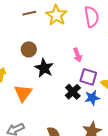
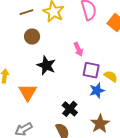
brown circle: (29, 49) -> (32, 37), moved
black cross: (73, 92) -> (70, 109), moved

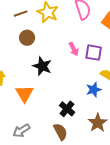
purple square: (91, 70) -> (94, 53), moved

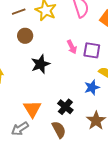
black star: (42, 66) -> (40, 64), turned 30
orange triangle: (24, 94) -> (32, 109), moved

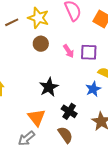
brown circle: (25, 36) -> (41, 44), moved
black star: (40, 64) -> (49, 87), moved

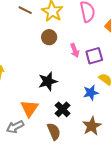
brown line: (12, 22) -> (25, 10), turned 40
purple square: (89, 52) -> (94, 56), turned -30

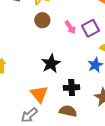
black cross: (63, 109) -> (72, 88), turned -35
brown semicircle: (54, 131) -> (68, 111), turned -42

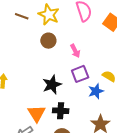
purple square: (90, 28) -> (80, 74), moved
black cross: (72, 88) -> (61, 111), moved

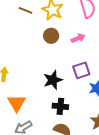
pink arrow: (75, 51) -> (78, 38), moved, turned -88
orange triangle: (37, 113) -> (17, 103), moved

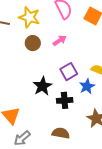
black cross: (60, 106) -> (65, 100), moved

